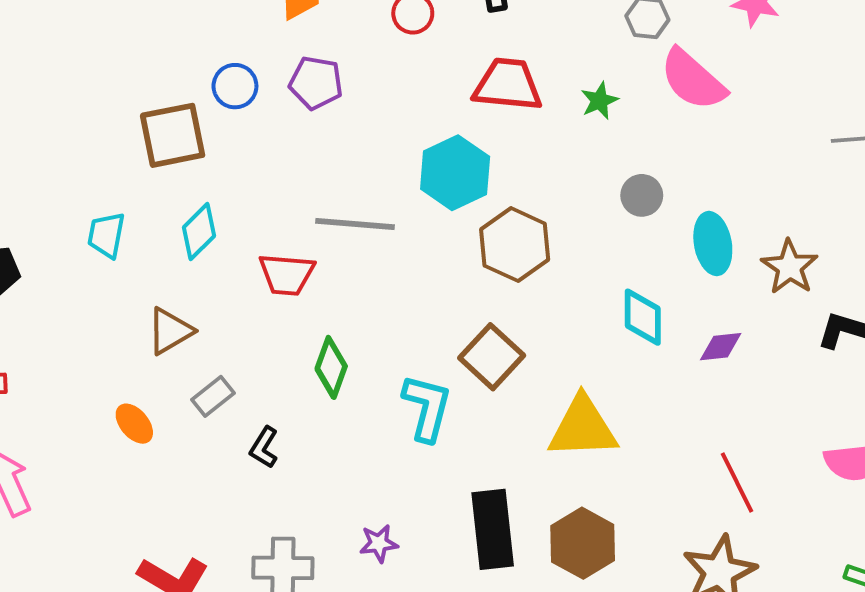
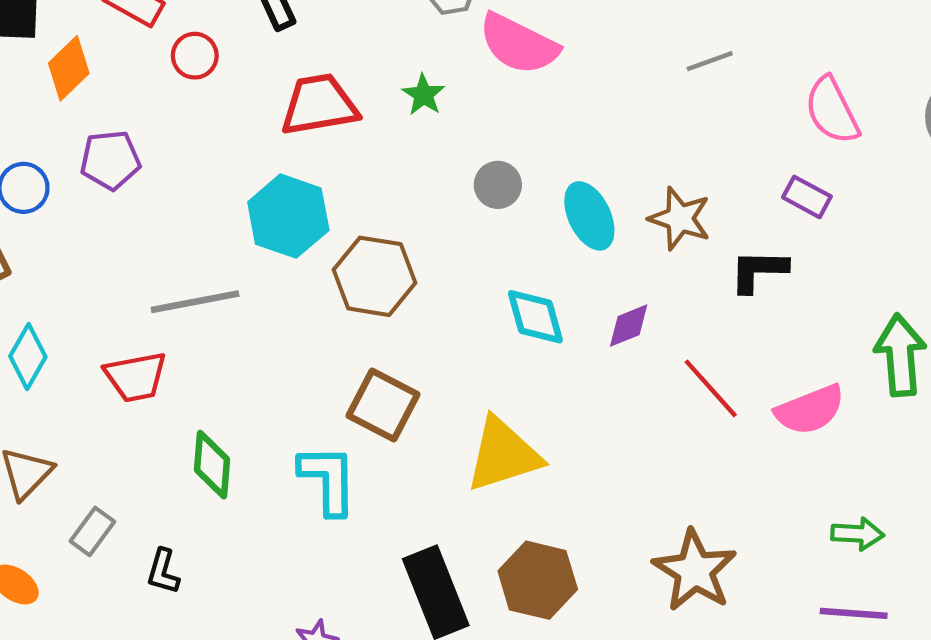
red line: (737, 482) -> (711, 388), moved

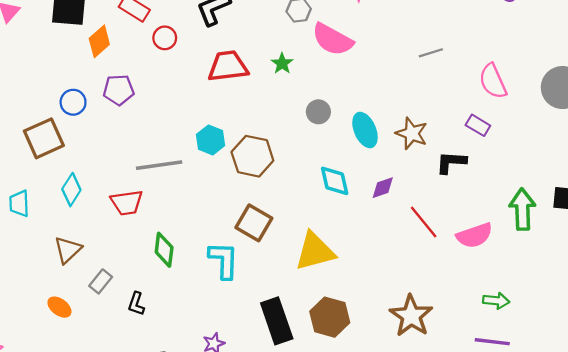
cyan hexagon: (288, 216) -> (211, 140), moved, size x0.7

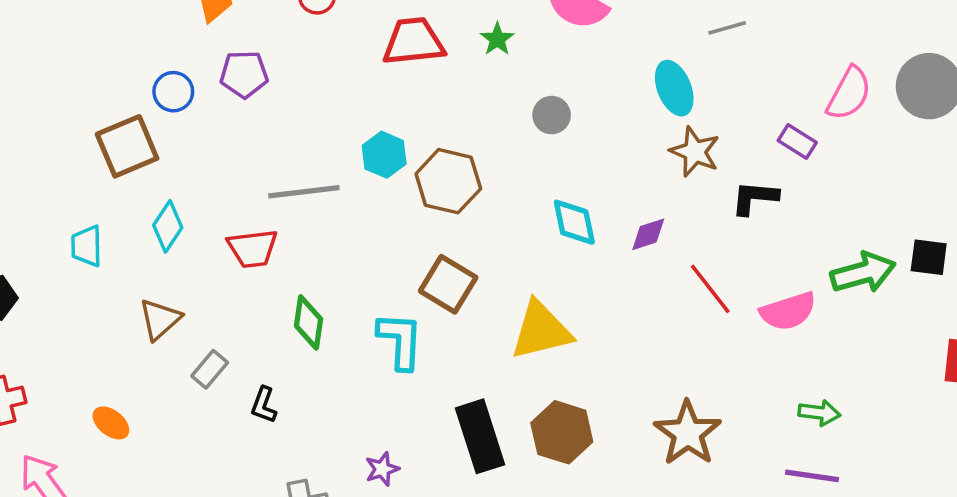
pink semicircle: (493, 81) -> (849, 94), moved, turned -129
cyan ellipse: (365, 130) -> (674, 88), moved
green arrow: (522, 209) -> (863, 273), turned 75
orange ellipse: (59, 307) -> (111, 423), moved

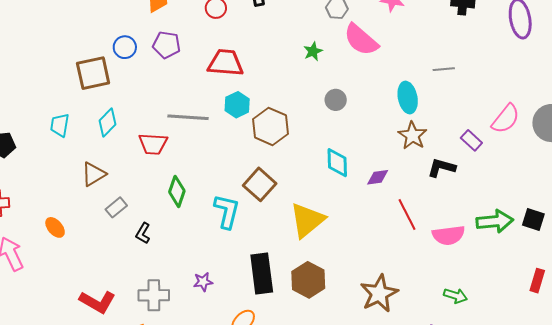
red trapezoid: (414, 41) -> (226, 63), moved
yellow triangle: (541, 330) -> (307, 220), turned -36

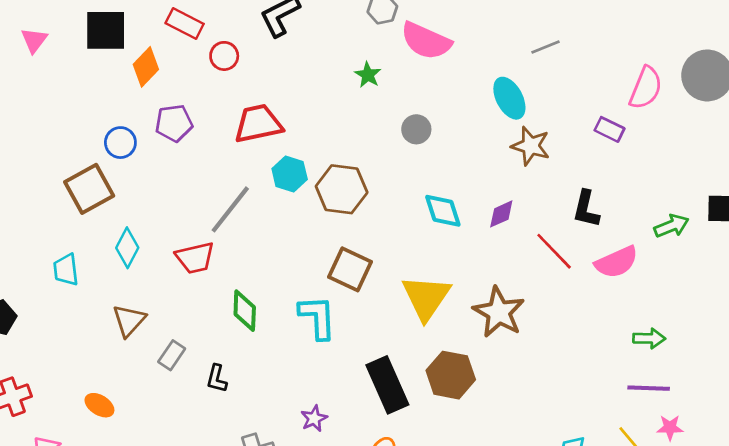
gray line: (188, 117) -> (230, 209), turned -39
black L-shape: (442, 168) -> (586, 209), moved, turned -76
green arrow: (495, 221) -> (671, 226), size x0.7
brown star: (379, 293) -> (499, 312), moved

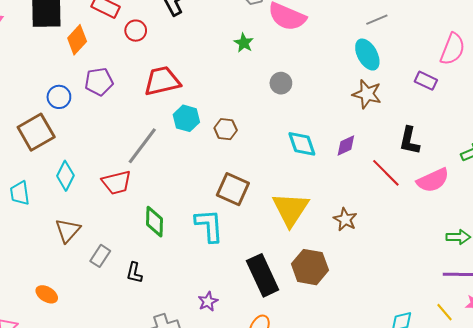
cyan ellipse: (509, 98) -> (367, 55), moved
brown hexagon: (342, 189) -> (226, 129), size x0.6
brown star: (499, 312) -> (345, 219), size x0.6

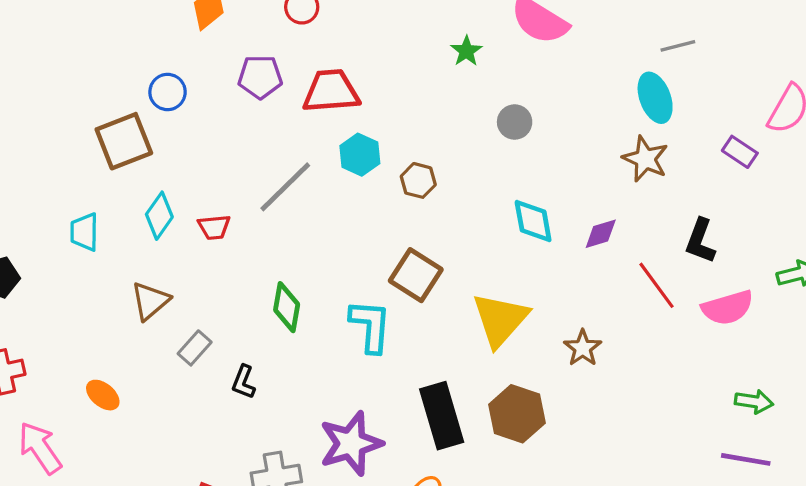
purple pentagon: (99, 82) -> (260, 77), moved
red trapezoid: (117, 182) -> (214, 227), moved, size x0.7
purple star: (208, 302) -> (351, 443), size x2.0

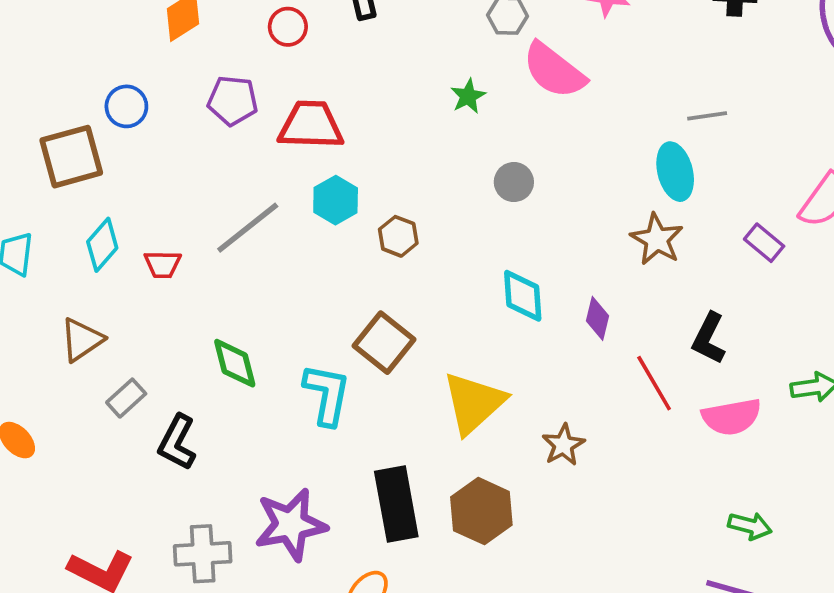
purple diamond: (601, 234) -> (597, 318), turned -66
green diamond: (287, 307) -> (235, 363), turned -30
black L-shape: (244, 382) -> (177, 442), size x1.4

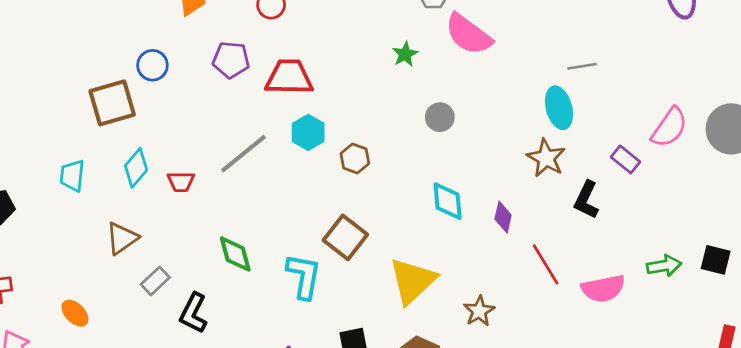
black L-shape: (709, 338) -> (586, 200), moved

